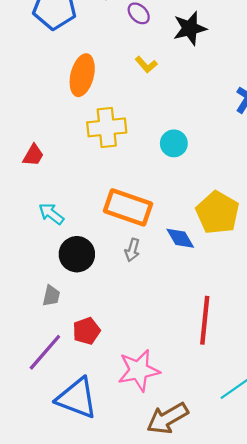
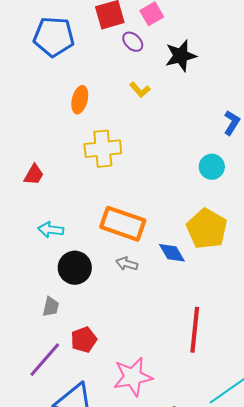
orange ellipse: (82, 75) -> (80, 100), size x0.7
cyan circle: (174, 143) -> (212, 167), moved
cyan arrow: (51, 214) -> (51, 230), turned -30
gray arrow: (132, 250) -> (127, 264), turned 90

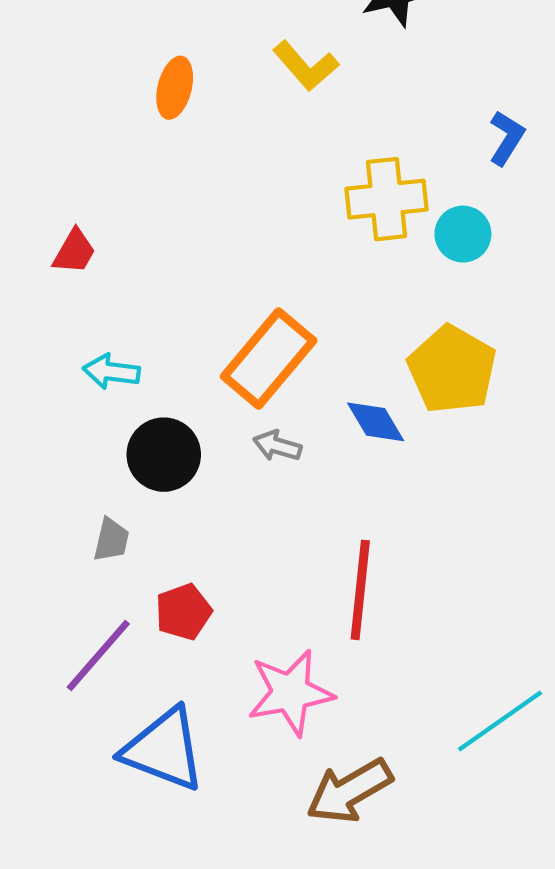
yellow L-shape: (140, 90) -> (306, 66), size x1.4
yellow cross: (103, 149) -> (387, 199), moved
orange rectangle: (123, 224) -> (269, 359), turned -69
red line: (195, 330) -> (360, 590), moved

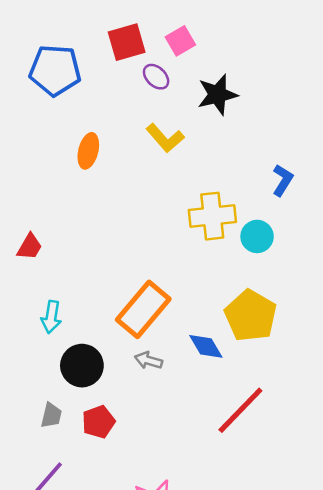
cyan arrow: (111, 372) -> (51, 317), turned -88
red line: (360, 590) -> (240, 410), moved, turned 38
red pentagon: (183, 612) -> (99, 422), moved

